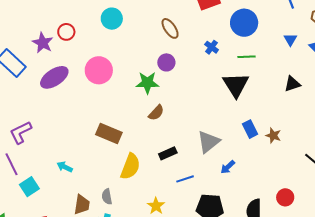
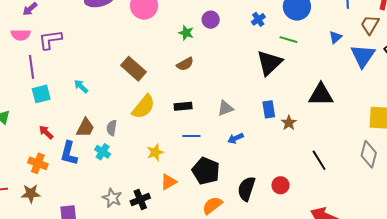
green star: (147, 83) -> (186, 33), size x0.7
black triangle: (292, 84) -> (321, 95), moved, size x1.5
gray triangle: (208, 142) -> (225, 108), size x0.7

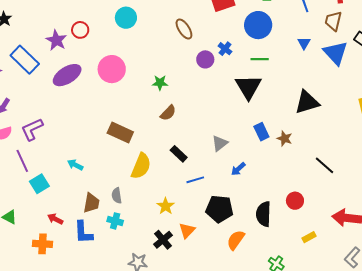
purple circle: (211, 20) -> (205, 59), moved
black rectangle: (183, 106) -> (179, 154), turned 66
orange cross: (38, 163) -> (43, 244), moved
black cross: (140, 200) -> (163, 240), moved

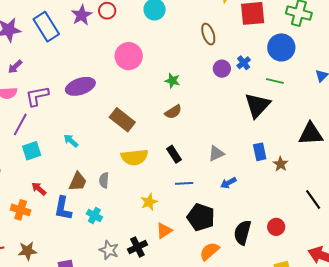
purple ellipse: (67, 75) -> (80, 86), moved
purple line: (22, 161) -> (20, 124), turned 40
yellow semicircle: (141, 166) -> (134, 157), turned 48
cyan cross: (115, 221) -> (94, 215), moved
black cross: (163, 240) -> (137, 247), moved

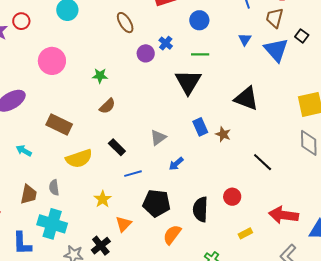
blue circle: (281, 47) -> (199, 20), size x0.7
black triangle: (311, 134) -> (246, 99), turned 36
cyan arrow: (71, 141) -> (24, 151), moved
blue L-shape: (63, 208) -> (22, 243), moved
cyan cross: (94, 215) -> (52, 224), size x1.8

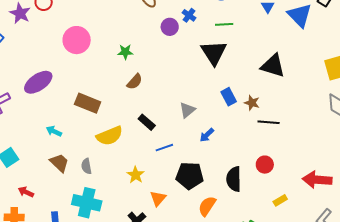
black line: (263, 162) -> (269, 122), moved, turned -35
brown trapezoid: (29, 194) -> (59, 163), moved, turned -55

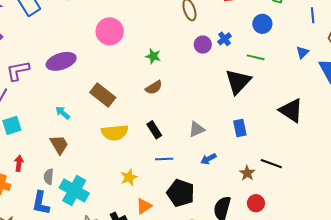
brown star: (252, 103) -> (247, 173), moved
gray semicircle: (86, 166) -> (49, 177), moved
red arrow: (26, 192) -> (19, 163), turned 56

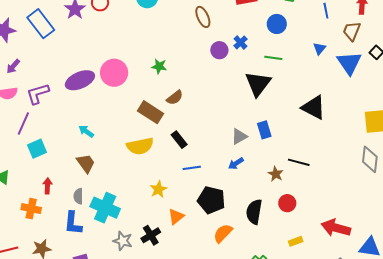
pink circle: (110, 31) -> (114, 73), moved
green star: (153, 56) -> (159, 66), moved
brown rectangle: (103, 95) -> (151, 112), moved
gray triangle: (197, 129) -> (239, 136), moved

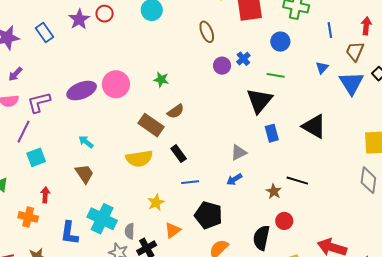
blue rectangle: (41, 24) -> (44, 33), size x0.7
blue rectangle: (264, 130) -> (272, 133), moved
gray semicircle: (78, 196) -> (130, 231), moved
black semicircle: (254, 212) -> (261, 238), moved

